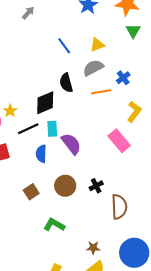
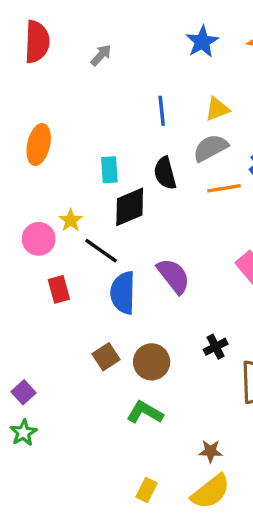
blue line: (64, 46) -> (162, 111), turned 30
black line: (28, 129) -> (101, 251), turned 60
cyan rectangle: (52, 129) -> (109, 170), moved
blue semicircle: (41, 154) -> (123, 293), size x1.4
brown circle: (65, 186) -> (152, 362), moved

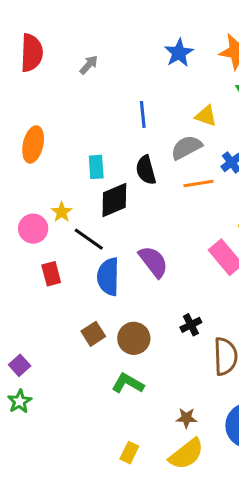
yellow triangle: (217, 109) -> (206, 116), moved, turned 40

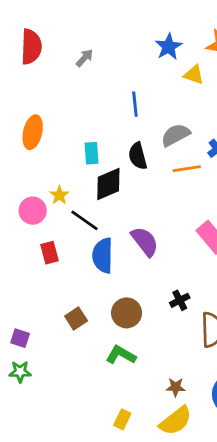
yellow triangle: (206, 116) -> (194, 75), moved
brown square: (93, 334) -> (76, 318), moved
purple square: (20, 365) -> (20, 338), turned -30
green star: (20, 401) -> (20, 372), turned 30

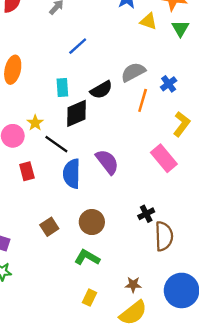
blue line: (135, 104) -> (78, 46), moved, turned 54
black semicircle: (138, 156) -> (101, 90), turned -105
orange line: (187, 169) -> (143, 100), turned -65
black cross: (180, 300) -> (146, 214), moved
yellow rectangle: (122, 419) -> (89, 298), moved

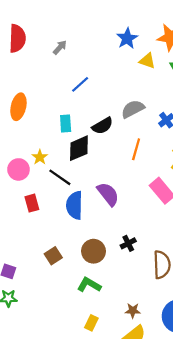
orange line: (143, 100) -> (136, 149), moved
black cross: (146, 214) -> (128, 243), moved

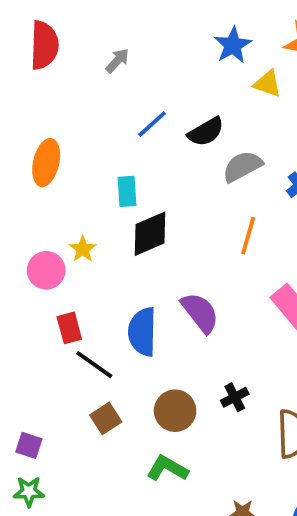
black semicircle: (102, 126) -> (206, 132), moved
black line: (60, 177) -> (94, 365), moved

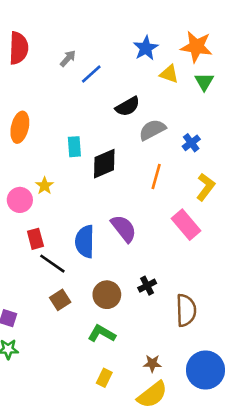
blue line: (152, 124) -> (91, 74), moved
black diamond: (150, 234) -> (104, 164), moved

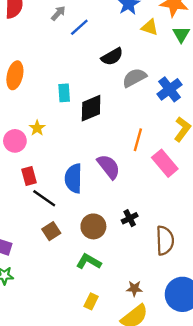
blue cross: (191, 143) -> (170, 89), size x1.5
orange line: (156, 177) -> (138, 140), moved

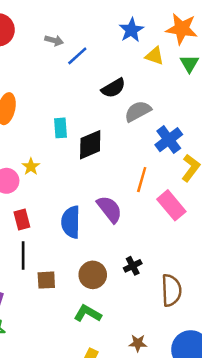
gray arrow: (58, 13) -> (54, 40), turned 63
blue cross: (170, 89) -> (169, 140), moved
black line: (44, 198) -> (23, 256), moved, turned 55
brown square: (51, 231) -> (46, 280), turned 30

